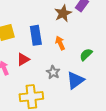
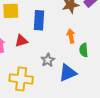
orange arrow: (60, 43) -> (71, 36), moved
green semicircle: (86, 55) -> (84, 50), turned -64

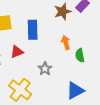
blue triangle: (68, 73) -> (75, 90), moved
yellow cross: (21, 79) -> (20, 90), turned 35

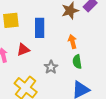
green semicircle: (80, 55) -> (77, 62), moved

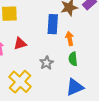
blue rectangle: (40, 28) -> (53, 24), moved

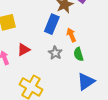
blue rectangle: (53, 24) -> (52, 24), turned 30
gray star: (47, 63) -> (55, 53), moved

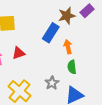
gray star: (55, 53) -> (52, 83), moved

